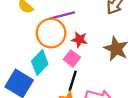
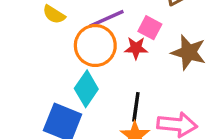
pink square: (72, 58) -> (150, 28), moved

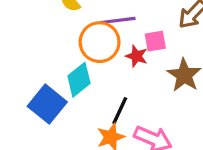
pink square: (150, 28) -> (155, 41), turned 35

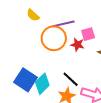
cyan diamond: (79, 80) -> (42, 84), moved
black line: (120, 111) -> (71, 79), turned -66

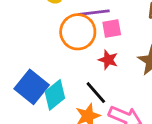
pink square: (88, 34) -> (112, 28), moved
red star: (77, 45) -> (108, 60), moved

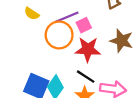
red star: (108, 60) -> (88, 49), size x1.6

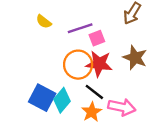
orange circle: (59, 35) -> (78, 65), moved

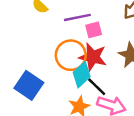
black line: (94, 92) -> (97, 87), moved
cyan diamond: (62, 100) -> (82, 75), moved

